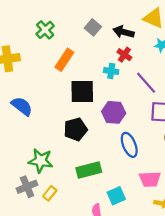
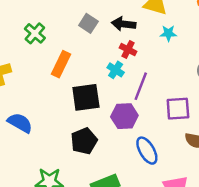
cyan cross: (111, 71) -> (116, 70), turned 32
purple line: (146, 83) -> (141, 86), moved, turned 70

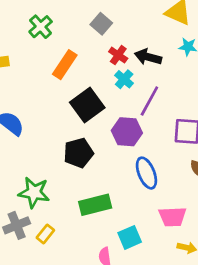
black arrow: (124, 24) -> (148, 57), moved
red cross: (128, 50) -> (118, 55), moved
black square: (86, 97) -> (87, 105), turned -36

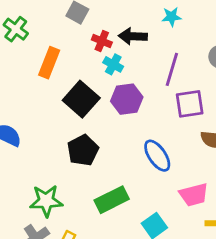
purple line: (149, 101) -> (172, 69), moved
purple hexagon: (127, 132) -> (127, 99), moved

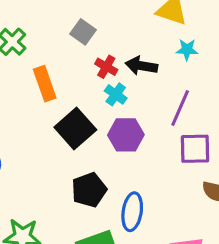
orange rectangle: (49, 63) -> (45, 84), turned -48
black pentagon: (83, 150) -> (89, 190), moved
blue ellipse: (157, 156) -> (132, 212), moved, turned 36

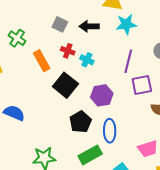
cyan star: (187, 50) -> (126, 24), size x1.5
black arrow: (141, 66) -> (89, 26), moved
red cross: (106, 67) -> (68, 51), moved
purple hexagon: (126, 135) -> (102, 95), moved

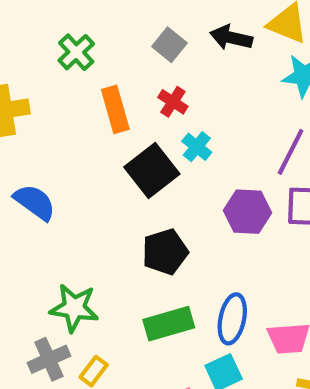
black arrow: (89, 26) -> (231, 38), moved
cyan cross: (87, 60) -> (197, 147), moved
purple hexagon: (102, 95) -> (248, 212), moved
blue ellipse: (110, 131) -> (232, 319), moved

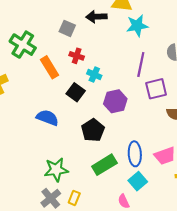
green cross: (76, 52) -> (23, 45), size x1.4
black square: (152, 171) -> (76, 92), size x0.7
blue semicircle: (35, 202) -> (47, 118), moved
purple hexagon: (248, 212) -> (115, 101), moved

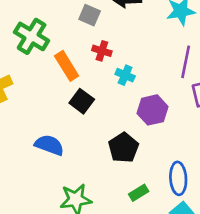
black square: (76, 92) -> (82, 101), moved
blue semicircle: (47, 118) -> (49, 145), moved
green rectangle: (104, 165) -> (139, 193), size x0.6

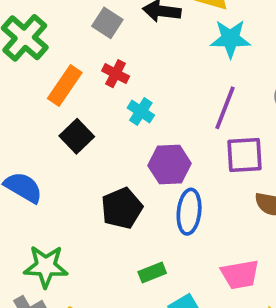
orange rectangle: (67, 66) -> (65, 85), turned 56
blue ellipse: (178, 178) -> (189, 212), moved
green rectangle: (139, 193) -> (152, 273), moved

